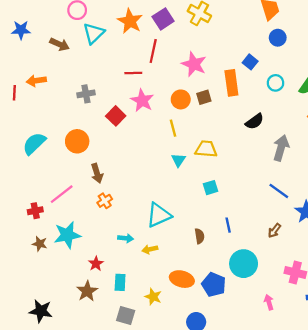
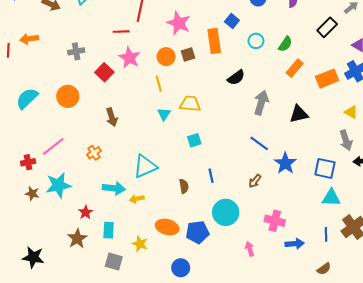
brown arrow: (97, 173) -> (112, 117), moved
cyan arrow: (126, 238) -> (114, 188), size x1.5
blue pentagon: (214, 285) -> (197, 232), turned -30

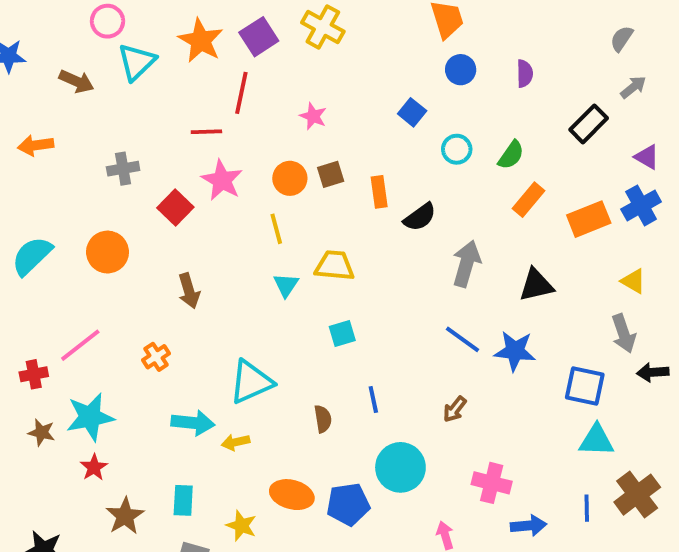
pink star: (179, 23) -> (313, 116), size x0.6
orange rectangle: (214, 41) -> (379, 192), moved, size x0.7
blue star: (285, 163) -> (515, 351), moved, turned -30
red star: (86, 212) -> (94, 467), moved

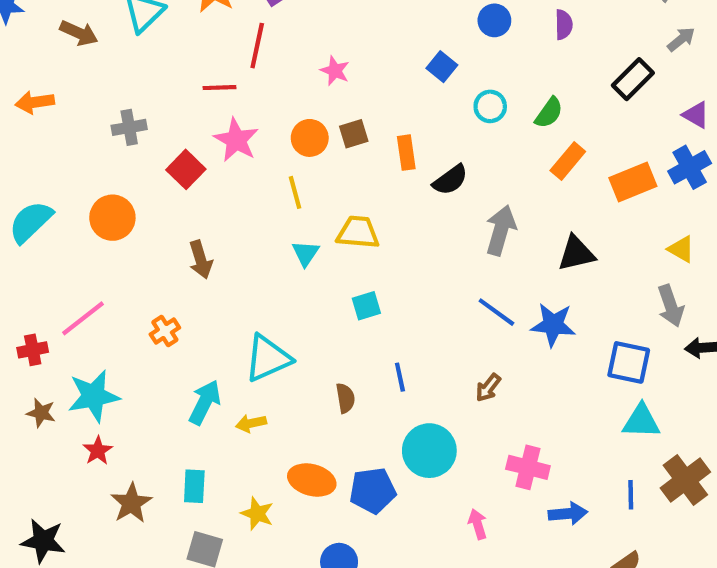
cyan arrow: (193, 423) -> (205, 402), turned -69

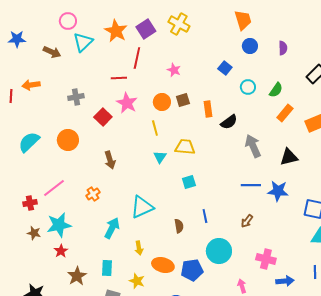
gray arrow: (501, 230) -> (253, 146), turned -40
blue line: (496, 312) -> (251, 185), turned -36
yellow arrow: (251, 423) -> (139, 248), moved, turned -88

